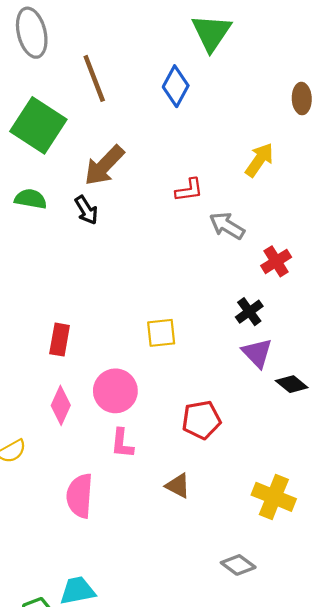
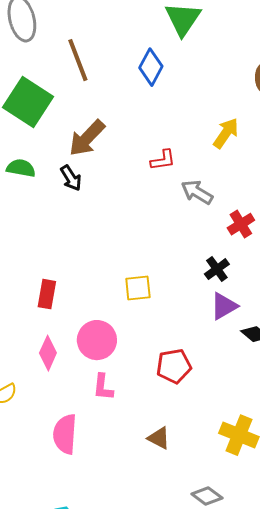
purple triangle: (257, 353) -> (224, 306), turned 44
brown triangle: (178, 486) -> (159, 438), moved

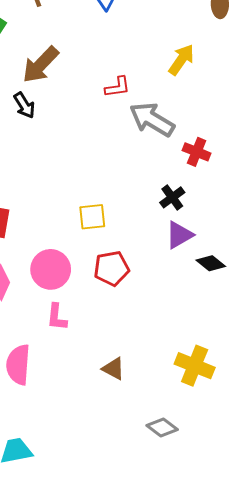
gray arrow: (197, 192) -> (152, 119), size x1.4
red cross: (241, 224) -> (197, 152), turned -36
red pentagon: (174, 366) -> (111, 268), moved

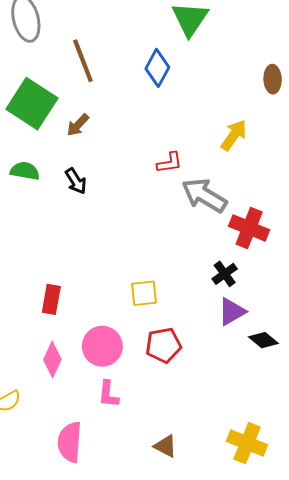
brown arrow: (41, 65) -> (78, 125), moved, size x0.6
red cross: (197, 152) -> (249, 228), size x1.4

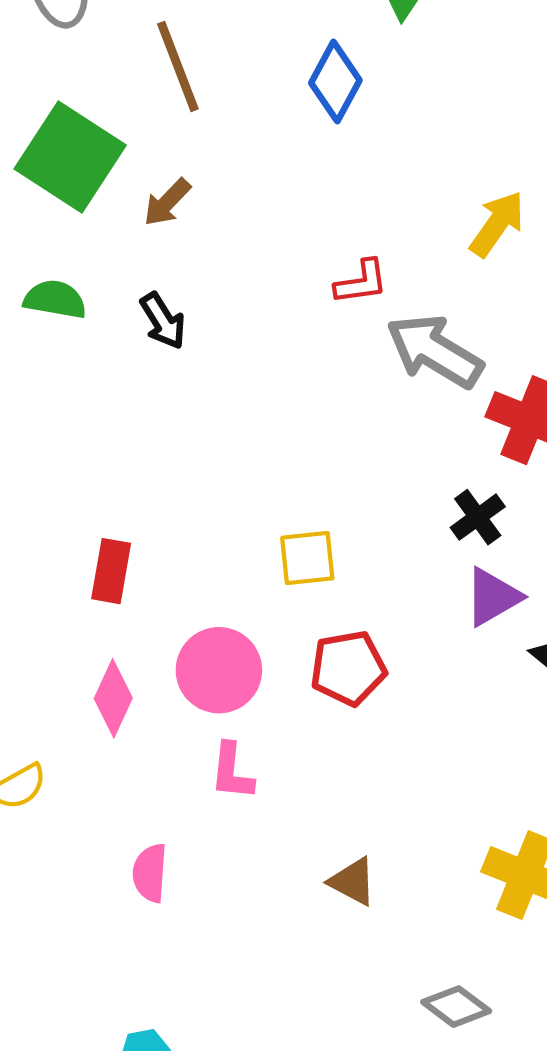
pink semicircle: (70, 442) -> (150, 873), size x0.7

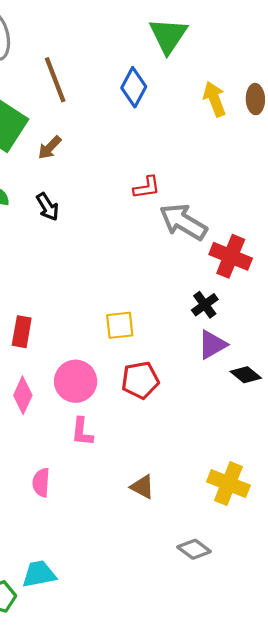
yellow arrow: (497, 224) -> (214, 99), moved, turned -56

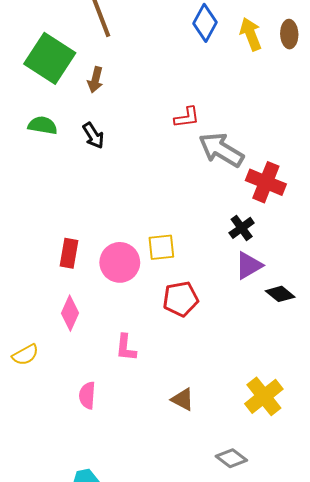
blue diamond: (134, 87) -> (205, 23), moved
brown arrow: (50, 148) -> (95, 80), turned -30
pink circle: (76, 381) -> (120, 262), moved
yellow cross: (228, 484) -> (264, 396), turned 30

